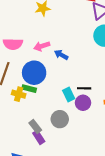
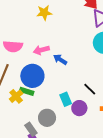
black line: (84, 88) -> (90, 89), moved, turned 40
yellow cross: (19, 94) -> (16, 96), turned 32
gray circle: (60, 119) -> (47, 118), moved

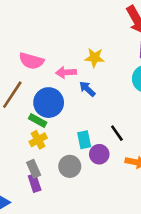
yellow star: (44, 13) -> (95, 58), moved
yellow cross: (16, 96) -> (38, 140), moved
gray circle: (47, 118) -> (70, 166), moved

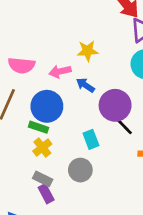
purple circle: (99, 154) -> (115, 105), moved, size x1.5
gray rectangle: (34, 169) -> (43, 179), turned -30

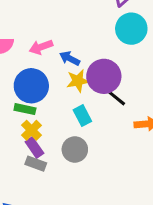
yellow star: (88, 51) -> (78, 81), moved
purple rectangle: (46, 194) -> (34, 148), moved

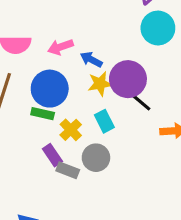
yellow cross: (31, 130) -> (71, 130), moved
gray rectangle: (36, 164) -> (68, 170), moved

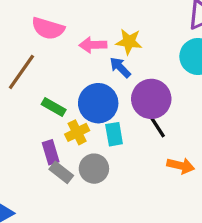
yellow star: (100, 84) -> (129, 42), moved
blue circle: (50, 89) -> (98, 103), moved

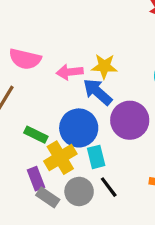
blue arrow: (120, 67) -> (98, 92), size x1.4
black line: (157, 127) -> (109, 187), moved
yellow cross: (77, 132) -> (60, 158), size x1.4

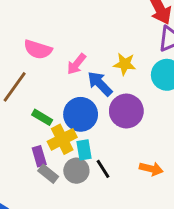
yellow star: (104, 66) -> (125, 64), moved
pink arrow: (70, 72) -> (76, 64), turned -50
cyan rectangle: (96, 157) -> (84, 150), moved

